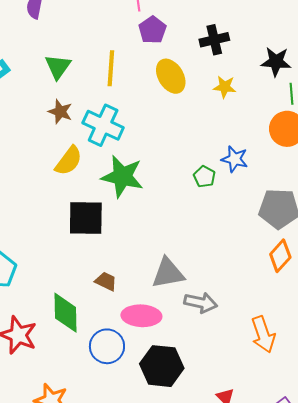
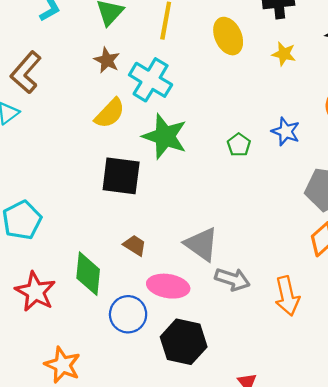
green pentagon: (204, 177) -> (239, 145), moved
gray triangle: (168, 273) -> (201, 244), turned 39
orange arrow: (263, 334) -> (287, 296), moved

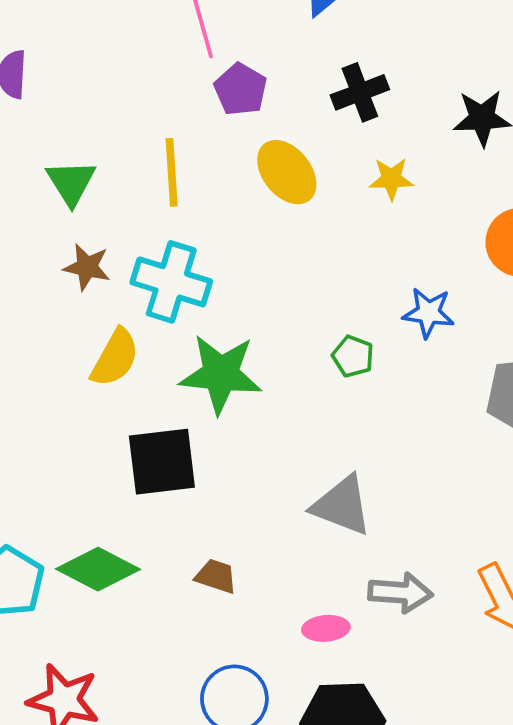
gray triangle: (201, 244) -> (342, 505), moved
green diamond: (88, 274) -> (98, 569), moved, turned -54
pink ellipse: (168, 286) -> (326, 628), moved, size x0.6

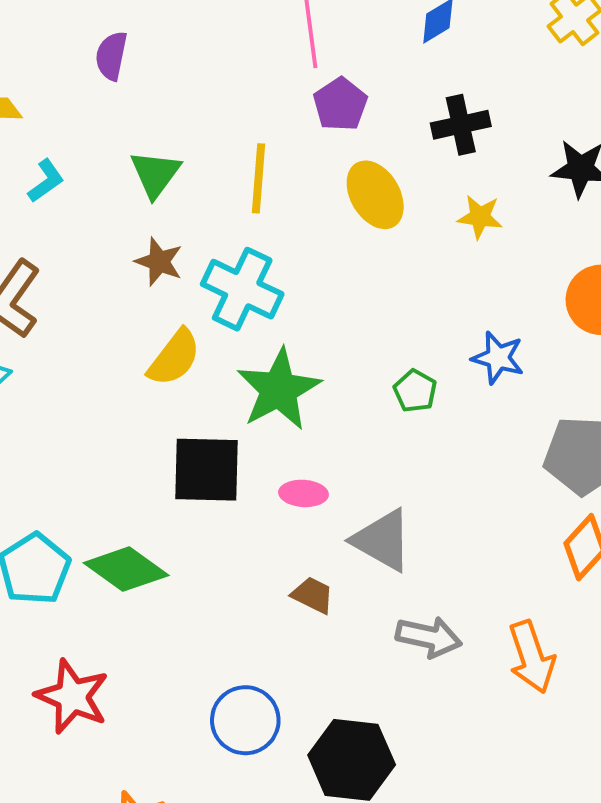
green star: (221, 374) -> (279, 389), turned 30
brown trapezoid: (216, 576) -> (313, 595), moved
pink ellipse: (326, 628) -> (303, 493), moved

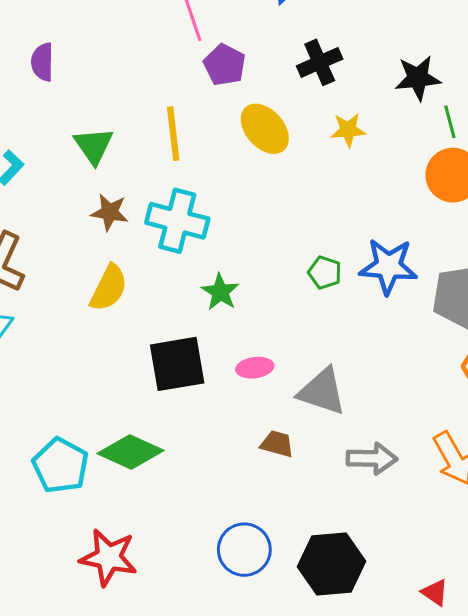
yellow semicircle: (174, 358) -> (109, 288), moved
blue star: (498, 358) -> (388, 266), moved, size x1.4
green star: (279, 389) -> (220, 292), size x0.6

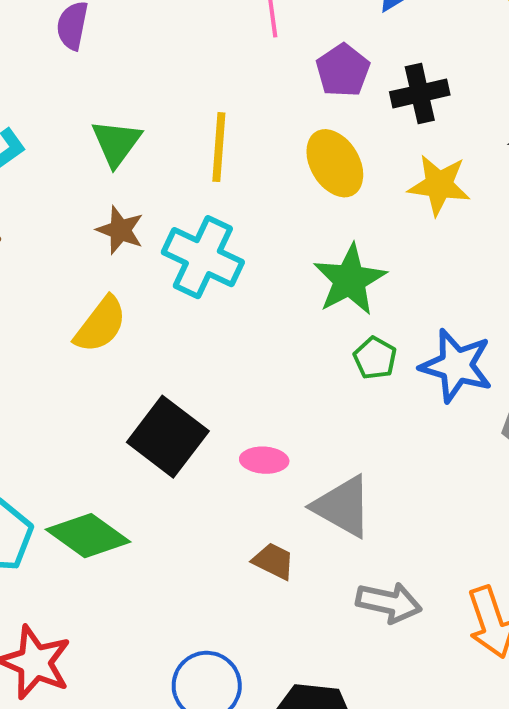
purple pentagon: (225, 65) -> (343, 70), moved
yellow star: (348, 130) -> (439, 185), size x1.4
green star: (220, 292) -> (350, 280), moved, size x1.5
black square: (177, 364) -> (168, 437), turned 36

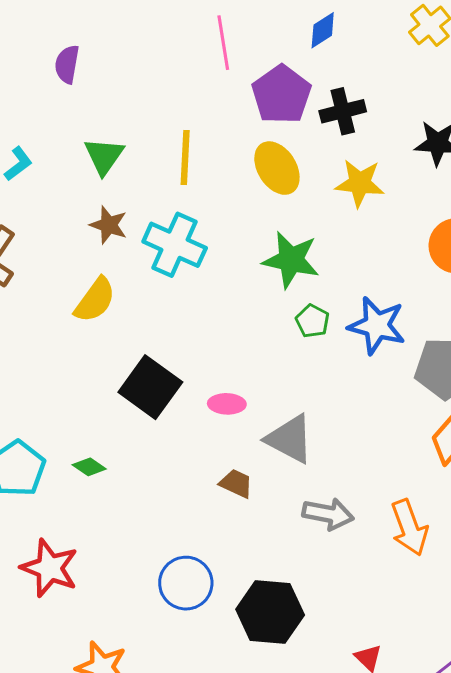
purple pentagon: (343, 70) -> (281, 95), size x1.4
green star: (350, 280) -> (291, 260), turned -30
green diamond: (88, 536) -> (89, 467), size x0.5

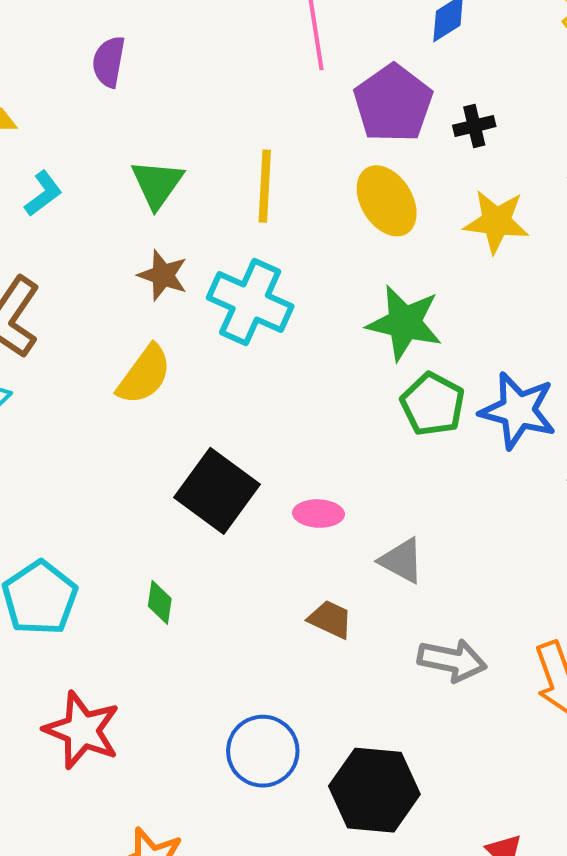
black cross: (343, 111) -> (474, 126), size x0.7
green pentagon: (312, 321) -> (433, 404), size x1.4
gray triangle: (290, 439) -> (402, 561), size x0.7
green diamond: (89, 467) -> (160, 602), moved, turned 64

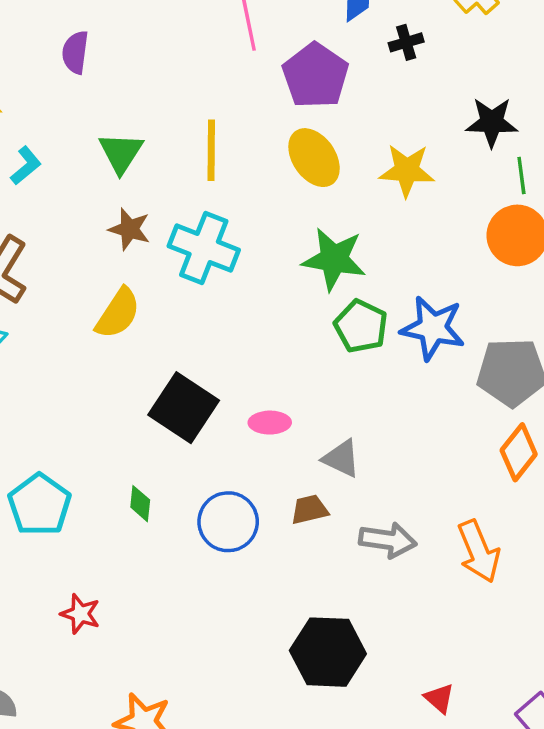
black cross: (474, 126) -> (406, 42), moved
brown trapezoid: (330, 619) -> (310, 510), moved, turned -36
red star: (82, 730) -> (80, 614), size x0.6
blue circle: (263, 751) -> (228, 522), moved

